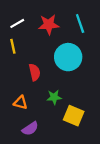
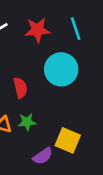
green star: (54, 97) -> (27, 122), moved
purple semicircle: (30, 129) -> (43, 156), moved

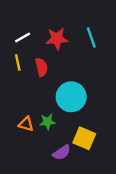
cyan circle: (61, 69) -> (71, 97), moved
red semicircle: (20, 88) -> (42, 67), moved

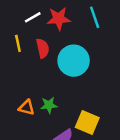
white line: (23, 37) -> (33, 17), moved
cyan circle: (71, 97) -> (74, 61), moved

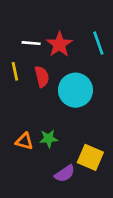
white line: (33, 17) -> (31, 43), turned 35
red star: (59, 19) -> (59, 44), turned -30

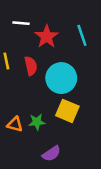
white line: (31, 43) -> (21, 23), moved
yellow square: (90, 157) -> (67, 111), moved

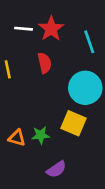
red star: (47, 37) -> (51, 29), moved
red semicircle: (31, 66) -> (45, 63), moved
cyan circle: (61, 78) -> (85, 88), moved

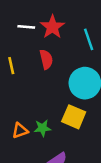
orange triangle: (17, 138) -> (20, 131), turned -35

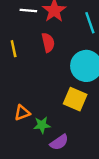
green star: (42, 128) -> (42, 125), moved

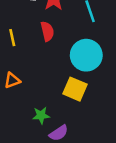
orange triangle: (22, 113) -> (12, 80), moved

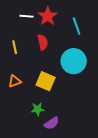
yellow square: (75, 89) -> (46, 81), moved

